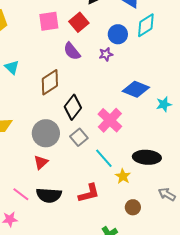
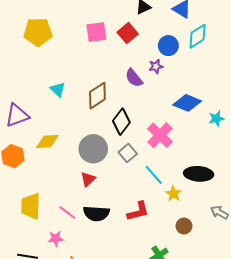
purple semicircle: (72, 51) -> (134, 78), moved
cyan triangle: (12, 67) -> (58, 89), moved

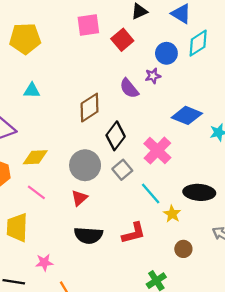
pink square: (96, 32) -> (88, 25), moved
cyan triangle: (58, 89) -> (32, 91), moved, turned -42
pink line: (67, 212) -> (36, 192), moved

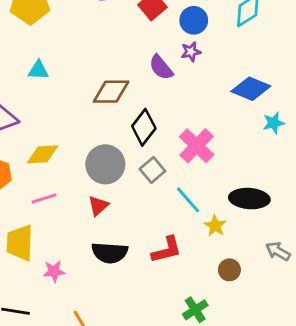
blue circle: (166, 53) -> (194, 20), moved
brown diamond: (90, 108) -> (111, 92), turned 32
blue diamond: (187, 115) -> (251, 89), moved
pink line: (36, 192) -> (44, 199), turned -54
pink star: (44, 263) -> (54, 271), moved

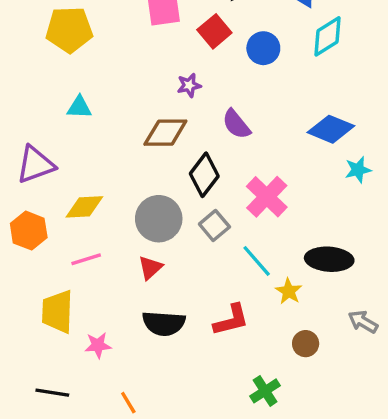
purple star: (191, 52) -> (189, 85), moved
purple semicircle: (161, 67) -> (236, 124), moved

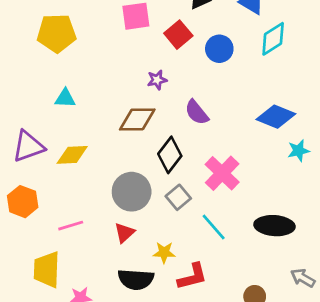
yellow diamond: (84, 207) -> (72, 155), moved
yellow star: (289, 291) -> (164, 252), moved, turned -30

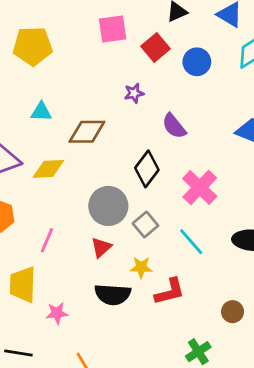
brown diamond: (137, 119) -> (87, 132), moved
gray square: (178, 197) -> (145, 225), moved
pink line: (71, 226) -> (47, 240), turned -50

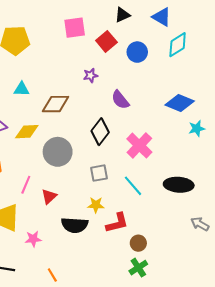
gray circle: (108, 206) -> (58, 152), moved
gray square: (145, 225) -> (99, 173), turned 30
red triangle: (101, 247) -> (49, 196), moved
brown circle: (233, 312) -> (138, 243), moved

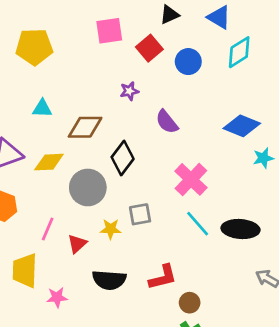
black diamond: (100, 132) -> (123, 158), moved
cyan line: (133, 186) -> (198, 224), moved
yellow star: (96, 205) -> (111, 229), moved

